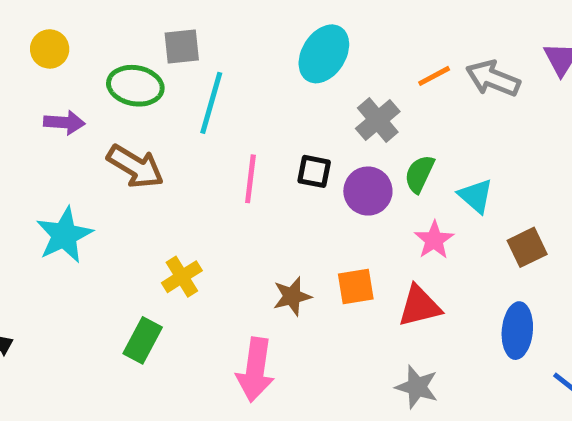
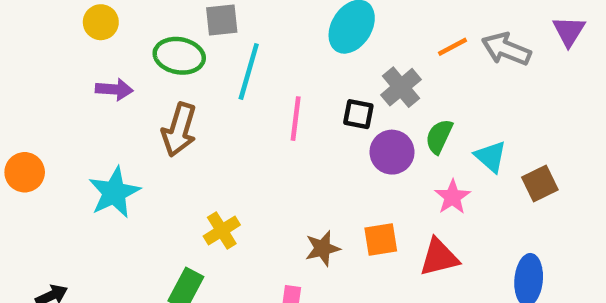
brown arrow: (135, 167) -> (179, 130), turned 76
black square: (314, 171) -> (358, 114), moved
pink line: (250, 179) -> (296, 119), moved
brown square: (527, 247) -> (540, 183), moved

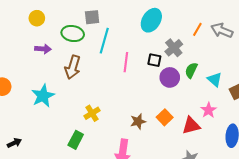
orange line: (452, 47) -> (197, 29), turned -32
pink star: (452, 197) -> (209, 110), moved
orange square: (381, 239) -> (165, 117), turned -35

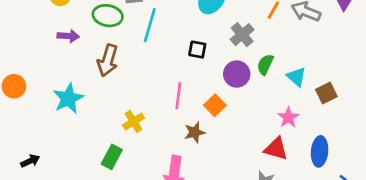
black square: (154, 60) -> (197, 50), moved
pink line: (126, 62) -> (178, 96), moved
orange square: (165, 117) -> (215, 105), moved
red triangle: (191, 125) -> (276, 149), moved, turned 30

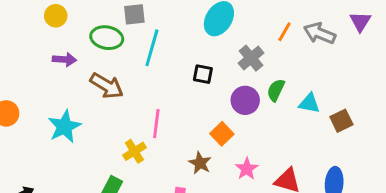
brown arrow: (108, 60) -> (107, 86), turned -76
cyan triangle: (296, 77) -> (309, 103), turned -30
pink line: (178, 96) -> (156, 124), moved
pink star: (288, 117) -> (247, 169), moved
brown star: (195, 132) -> (200, 163), turned -30

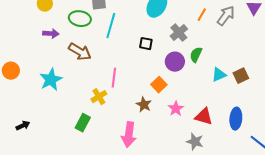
gray arrow: (320, 33) -> (226, 16), turned 105
cyan triangle: (309, 103) -> (219, 75), moved, turned -35

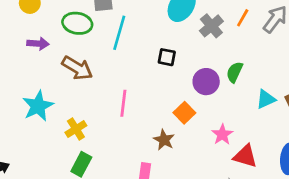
gray cross: (179, 33) -> (211, 26), moved
yellow cross: (99, 97) -> (76, 129), moved
pink star: (176, 109) -> (222, 134), moved

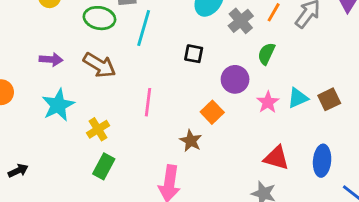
purple arrow: (38, 44) -> (51, 59), moved
green semicircle: (235, 72) -> (266, 54), moved
pink star: (222, 134) -> (268, 102), moved

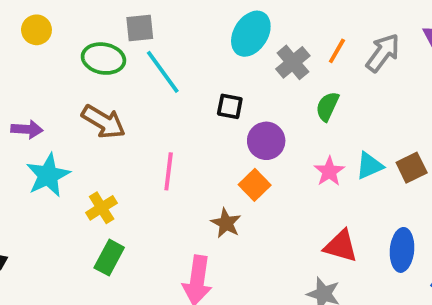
cyan line: (144, 28) -> (163, 72), turned -52
purple arrow: (51, 59) -> (27, 129), moved
purple circle: (235, 79) -> (266, 141), moved

